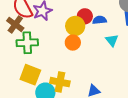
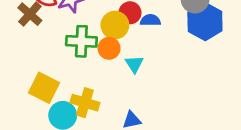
cyan triangle: (112, 40) -> (134, 64), moved
green cross: (27, 43) -> (81, 41), moved

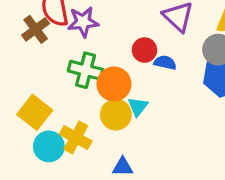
yellow circle: (115, 25) -> (116, 115), moved
orange circle: (109, 48) -> (114, 84), size x1.4

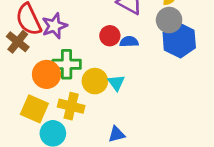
orange circle: (114, 84) -> (46, 74), moved
yellow circle: (116, 115) -> (95, 81), moved
yellow cross: (76, 138) -> (71, 106), moved

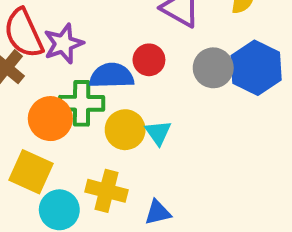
gray circle: (169, 20) -> (213, 68), moved
blue semicircle: (129, 42) -> (112, 76), moved, size x1.5
yellow cross: (71, 106) -> (107, 191), moved

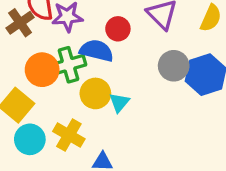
red circle: (149, 60) -> (118, 29), moved
green cross: (82, 103) -> (69, 65), turned -32

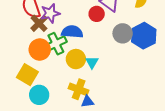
brown cross: (20, 23) -> (39, 23), moved
red circle: (118, 29) -> (97, 14), moved
yellow cross: (69, 135) -> (79, 89), moved

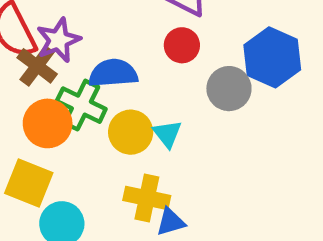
red circle: (97, 14) -> (182, 45), moved
gray circle: (123, 33) -> (229, 89), moved
green cross: (56, 44) -> (81, 105), turned -30

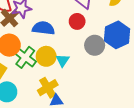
green cross: (81, 105) -> (25, 57), moved
yellow cross: (147, 198) -> (48, 88), turned 36

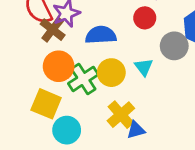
green cross: (25, 57) -> (83, 79), turned 30
cyan triangle: (63, 60) -> (144, 67), moved

